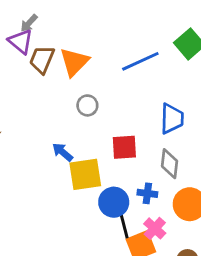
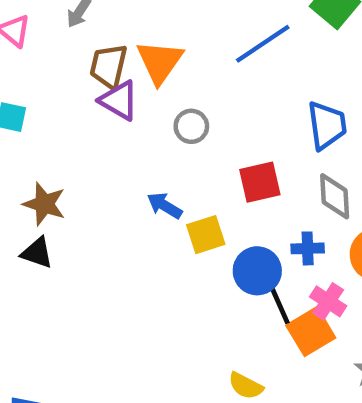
purple triangle: (21, 42) -> (119, 101), moved
yellow square: (85, 174) -> (206, 235), size x0.7

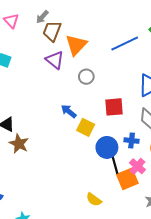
brown trapezoid: (109, 66) -> (52, 31), moved
brown star: (44, 204) -> (19, 144), moved
yellow square: (206, 235) -> (86, 127), turned 36

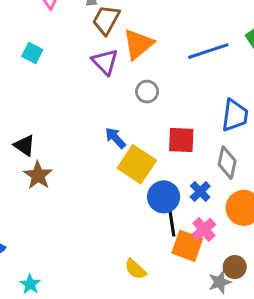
yellow square: (86, 127) -> (137, 164), size x1.4
blue cross: (132, 141) -> (200, 192), turned 32
orange square: (127, 179) -> (187, 246), turned 35

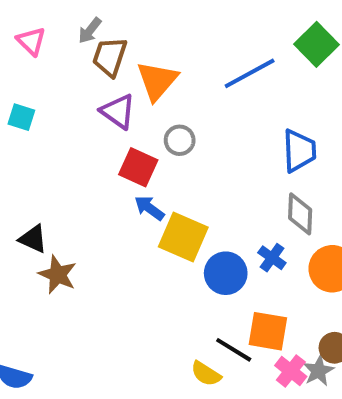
red square: (181, 140) -> (138, 167), moved, turned 32
black line: (172, 222) -> (234, 350), moved, turned -40
pink cross: (204, 229) -> (291, 371), moved

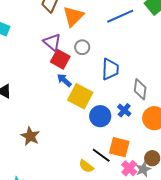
purple triangle: (118, 111) -> (52, 42), moved
blue trapezoid: (299, 151) -> (110, 69), moved
brown star: (58, 275) -> (30, 136), moved

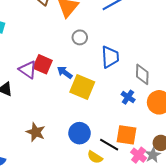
purple triangle: (52, 42) -> (28, 70), moved
red square: (60, 59) -> (43, 64), moved
blue circle: (100, 116) -> (80, 133), moved

